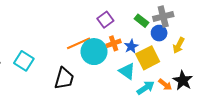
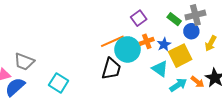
cyan square: (24, 61) -> (59, 83), moved
black trapezoid: (64, 78) -> (111, 69), moved

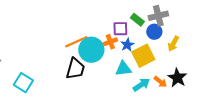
purple square: (139, 18) -> (120, 29), moved, turned 35
cyan triangle: (160, 69) -> (123, 69), turned -42

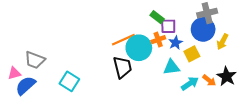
green rectangle: (137, 20) -> (157, 17), moved
blue circle: (154, 32) -> (203, 29), size x1.5
yellow square: (143, 56) -> (192, 54), size x0.7
black trapezoid: (75, 69) -> (122, 67), turned -30

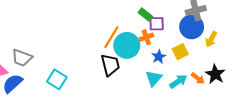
orange line: (123, 40) -> (111, 37), turned -35
blue star: (176, 43) -> (159, 57), moved
cyan triangle: (171, 67) -> (154, 78), moved, turned -42

